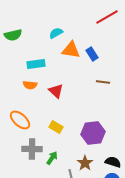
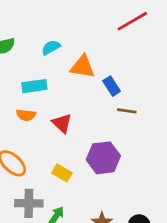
cyan semicircle: (56, 33) -> (51, 47), moved
blue rectangle: (92, 54) -> (112, 86), moved
purple hexagon: (93, 133) -> (103, 158), moved

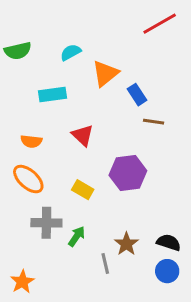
orange triangle: (83, 67) -> (105, 73), turned -48
orange semicircle: (26, 115) -> (31, 141), moved

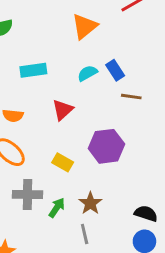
cyan semicircle: (71, 52) -> (87, 73), moved
orange triangle: (105, 73) -> (85, 26), moved
red triangle: (83, 135) -> (63, 110), turned 35
brown star: (126, 244) -> (90, 203), moved

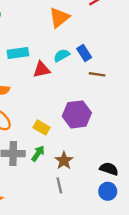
red triangle: (63, 110) -> (42, 70), moved, turned 30
green arrow: (57, 208) -> (38, 153), moved

